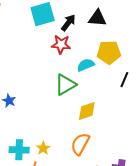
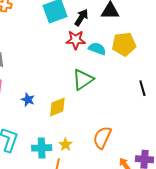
cyan semicircle: (86, 65) -> (97, 49), moved, turned 48
black line: (124, 80) -> (142, 88), moved, turned -35
yellow diamond: (87, 111) -> (57, 107), moved

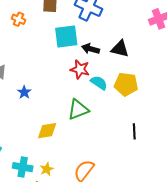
black arrow: (81, 18) -> (91, 49), turned -120
blue star: (28, 100) -> (24, 92), moved

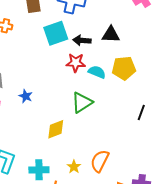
black line: (134, 131) -> (141, 113), turned 35
yellow star: (47, 169) -> (74, 167), moved

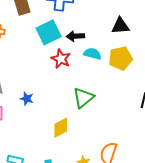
black triangle: (111, 34) -> (120, 26), moved
red star: (76, 63) -> (61, 59), moved, turned 30
cyan semicircle: (97, 72) -> (92, 54), moved

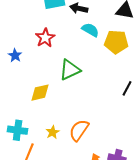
red star: (61, 59) -> (45, 38), moved

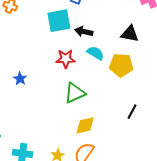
red star: (45, 38) -> (66, 59), moved, turned 30
yellow diamond: (40, 93) -> (85, 125), moved

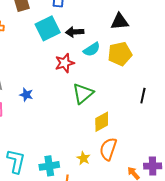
cyan semicircle: (95, 53) -> (92, 49), turned 132

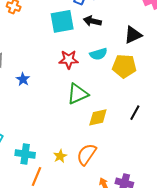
black triangle: (120, 21) -> (133, 35), turned -36
black arrow: (75, 32) -> (92, 21), moved
yellow diamond: (102, 122) -> (98, 117), moved

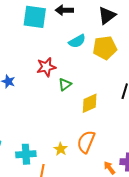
cyan square: (62, 21) -> (35, 17), turned 30
red star: (69, 59) -> (46, 67), moved
green triangle: (78, 94) -> (65, 84), size x0.6

